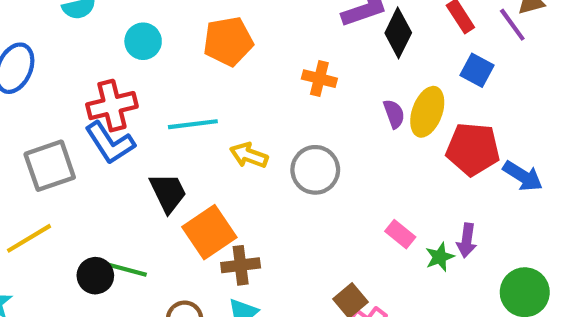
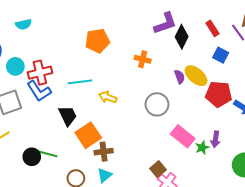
cyan circle: (143, 41) -> (15, 66), moved
yellow ellipse: (427, 112) -> (196, 76), turned -70
gray circle: (315, 170) -> (157, 104), moved
pink rectangle: (400, 234) -> (183, 136), size x1.6

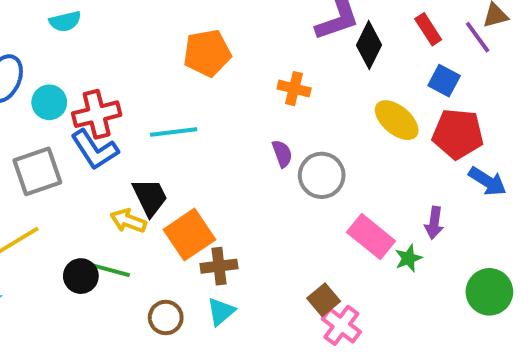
purple semicircle: (180, 77) -> (282, 154), moved
red pentagon: (219, 94) -> (458, 134), moved
yellow arrow: (108, 97) -> (128, 221), moved
purple arrow: (216, 139) -> (434, 223), moved

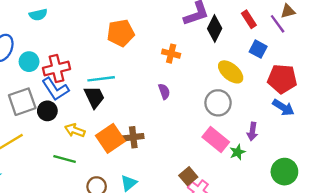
red pentagon: (458, 134) -> (282, 79), moved
gray circle: (322, 175) -> (218, 103), moved
black trapezoid: (150, 197) -> (94, 97), moved
brown cross: (219, 266) -> (133, 137), moved
black circle: (81, 276) -> (47, 111), moved

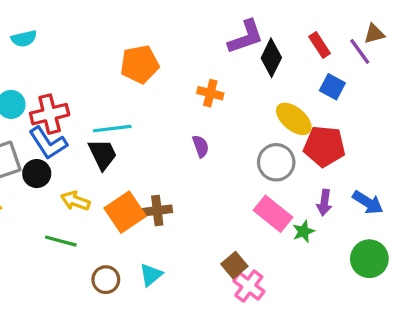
red pentagon: (282, 79) -> (324, 146), moved
blue arrow: (283, 107) -> (368, 202), moved

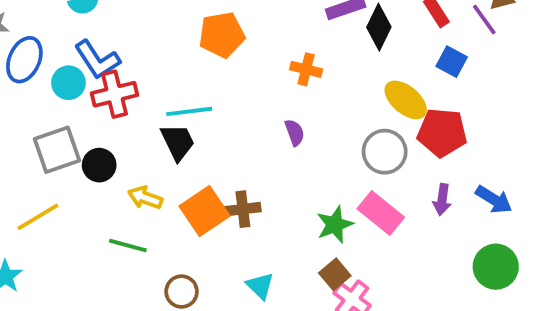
blue L-shape: (48, 143) -> (97, 60), moved
green star: (303, 231) -> (335, 224), moved, size x1.4
cyan triangle: (151, 275) -> (260, 286), moved, turned -35

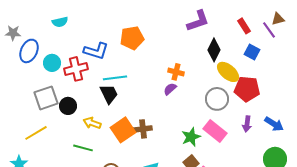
black diamond: (379, 27) -> (214, 50), moved
blue L-shape: (97, 60) -> (96, 51), moved, turned -40
orange cross: (306, 69) -> (176, 72), moved
purple semicircle: (295, 133) -> (170, 89), turned -112

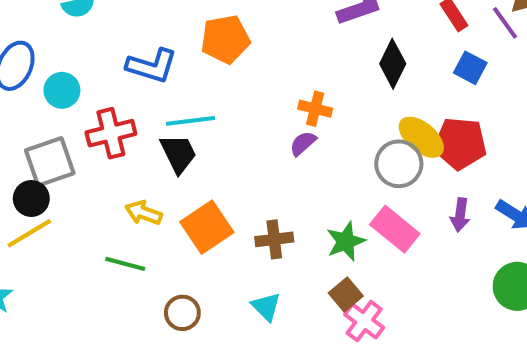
red cross: (76, 69) -> (111, 133), moved
yellow ellipse: (228, 72) -> (421, 137), moved
black circle: (68, 106) -> (31, 199), moved
brown cross: (143, 129) -> (274, 239), moved

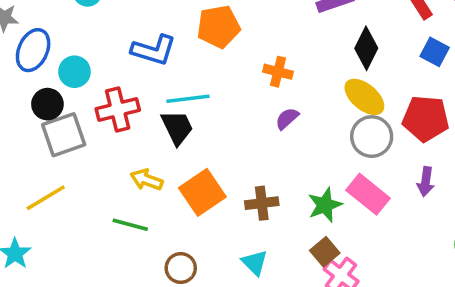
orange cross: (315, 109) -> (278, 72), moved
yellow ellipse: (421, 137) -> (364, 97), moved
black circle: (31, 199) -> (47, 104), moved

